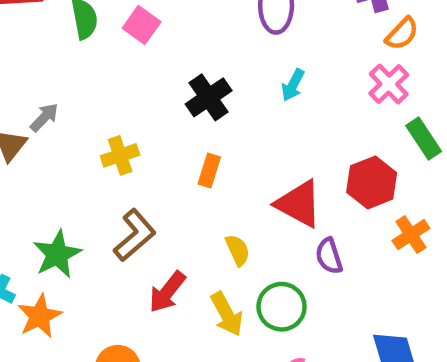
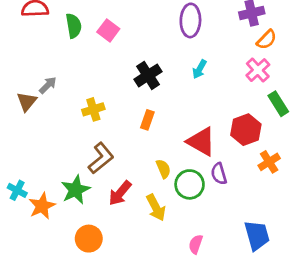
green star: (57, 254) -> (76, 190), moved
green circle: (282, 307) -> (190, 184), moved

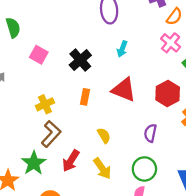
pink square: (108, 30) -> (39, 55), moved
yellow cross: (93, 109) -> (45, 104), moved
red triangle: (201, 141) -> (124, 90), moved
purple semicircle: (219, 174) -> (150, 133), turned 36
green circle: (190, 184) -> (144, 169), moved

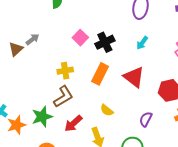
pink square: (39, 55) -> (80, 38), moved
orange rectangle: (85, 97) -> (100, 74), size x1.5
yellow semicircle: (104, 135) -> (107, 110), turned 144

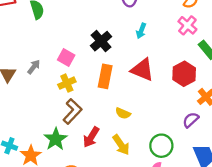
pink square: (80, 38) -> (66, 57), moved
gray arrow: (32, 39) -> (34, 67), moved
purple semicircle: (146, 119) -> (191, 120), moved, turned 35

